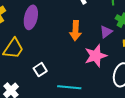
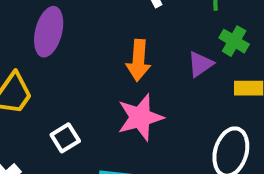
pink star: (96, 56) -> (140, 117), moved

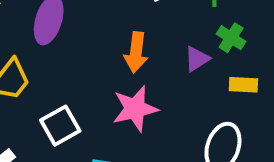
white square: (65, 138) -> (60, 126), size x1.4

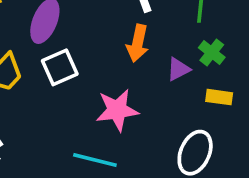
orange arrow: (136, 52) -> (138, 43), moved
white square: (60, 126) -> (60, 67), moved

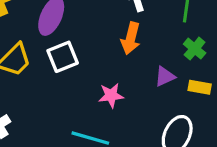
purple triangle: (178, 69) -> (165, 76), moved
pink star: (117, 110) -> (111, 95), size x0.7

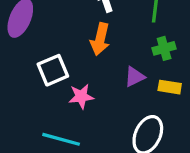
green cross: (195, 49) -> (164, 48), turned 35
white square: (63, 57) -> (53, 70), moved

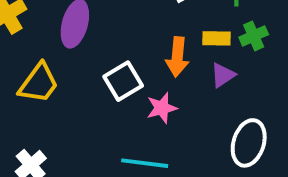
orange arrow: (100, 39) -> (177, 57), moved
yellow rectangle: (170, 87) -> (217, 38), moved

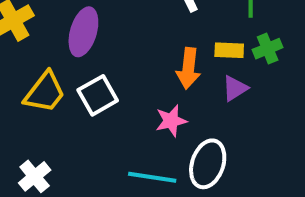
white square: (123, 81) -> (98, 95), moved
white ellipse: (249, 143) -> (208, 164), moved

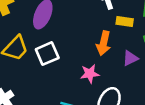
yellow rectangle: (229, 50) -> (125, 22), moved

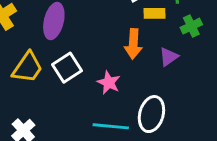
pink star: (90, 74) -> (109, 83), moved, turned -30

